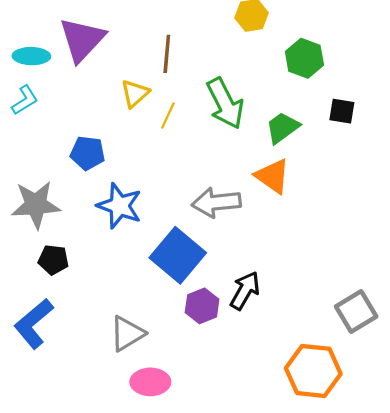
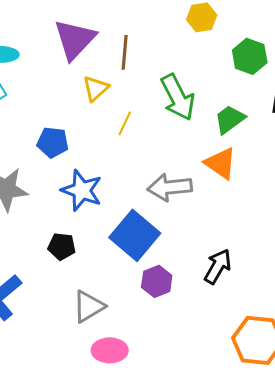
purple triangle: (82, 40) -> (75, 39), moved
yellow line: (168, 116) -> (125, 123), moved
black pentagon: (53, 260) -> (62, 246), moved
black arrow: (245, 291) -> (218, 266), moved

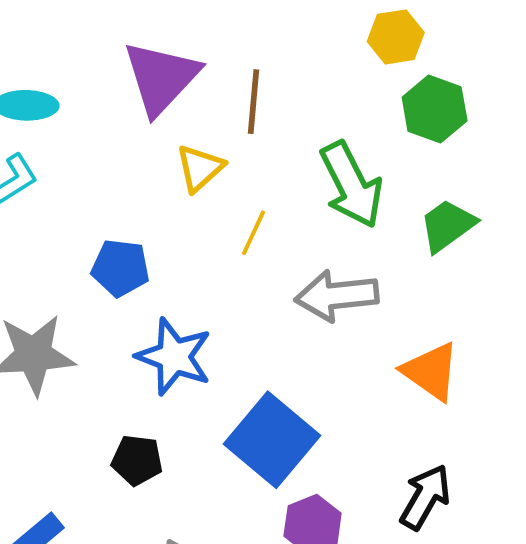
green hexagon: (250, 56) -> (435, 109), moved
orange triangle: (221, 163) -> (431, 371), moved
gray arrow: (170, 187) -> (337, 296), moved

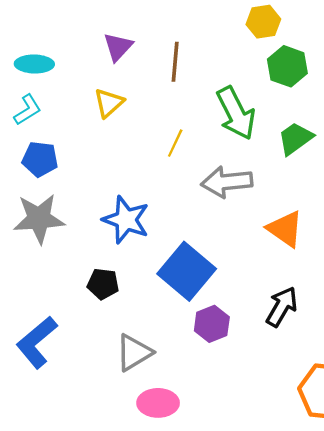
purple triangle: (161, 78) -> (118, 47), size x0.6
yellow triangle: (200, 168) -> (109, 103), moved
blue pentagon: (120, 268) -> (40, 159), moved

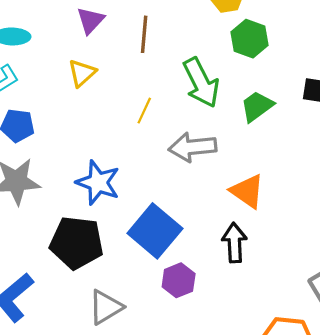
black pentagon: (103, 284) -> (77, 243), size x1.8
black arrow: (282, 307) -> (234, 243), moved, turned -33

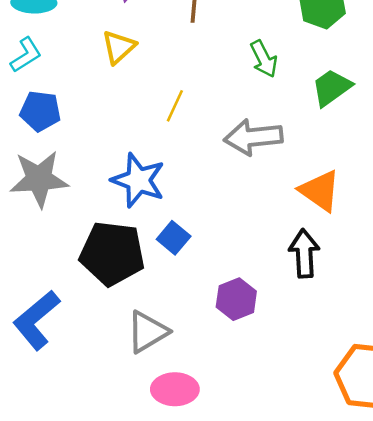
green arrow: (201, 83) -> (264, 59), size x0.6
yellow line: (144, 111) -> (175, 106), moved
blue square: (155, 231) -> (174, 238), moved, size x0.5

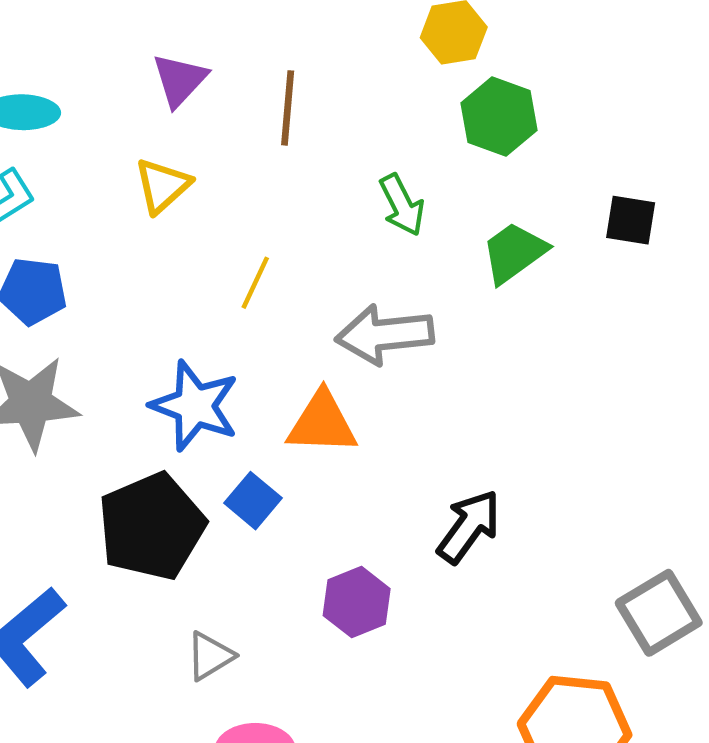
orange triangle: (320, 191) -> (322, 423), moved, turned -33
black pentagon: (112, 253) -> (152, 527), turned -30
black arrow: (304, 253) -> (469, 527), turned 39
gray triangle: (147, 332) -> (210, 656), size x0.7

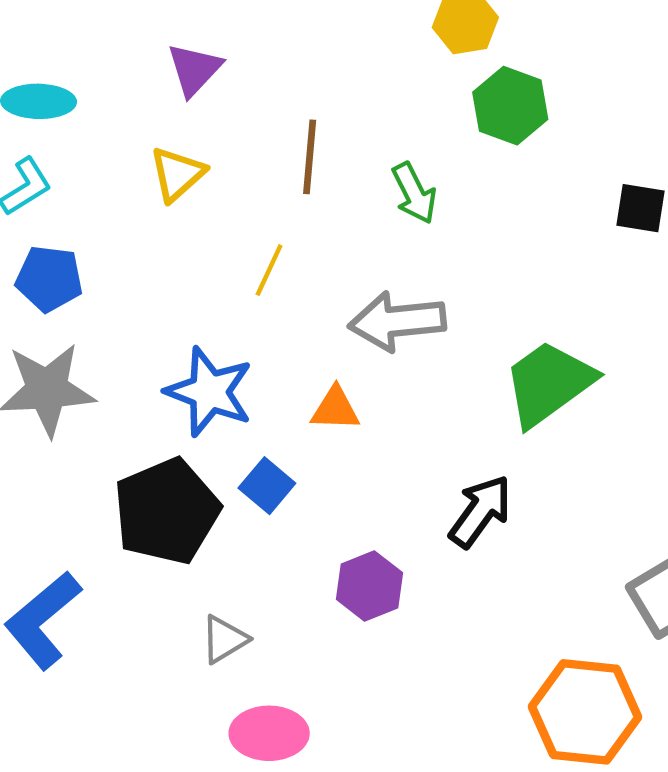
brown line: (288, 108) -> (310, 157), moved
green trapezoid: (514, 252) -> (549, 383), moved, size x1.4
orange triangle: (322, 423) -> (335, 409), size x0.7

